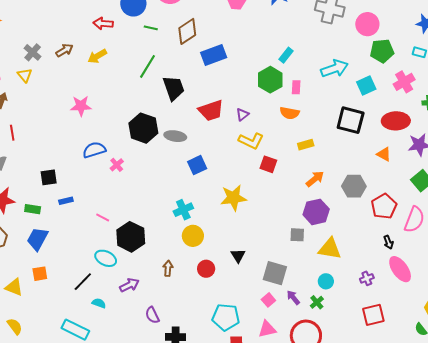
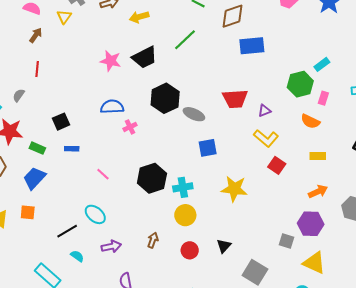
black trapezoid: (174, 88) -> (145, 57), moved, turned 68
black square: (49, 177) -> (61, 122), turned -30
black hexagon: (131, 237) -> (152, 178), moved

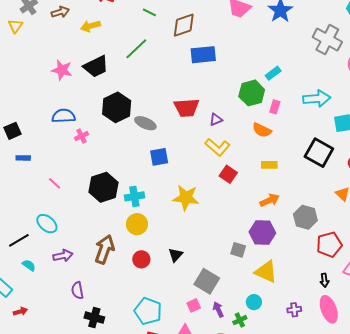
brown arrow: (153, 240) -> (105, 249), size x1.8

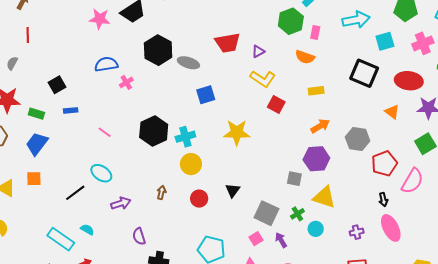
brown arrow: (105, 249) -> (161, 192), size x0.5
cyan semicircle: (29, 265) -> (87, 230), moved
green cross: (240, 320) -> (297, 214), moved

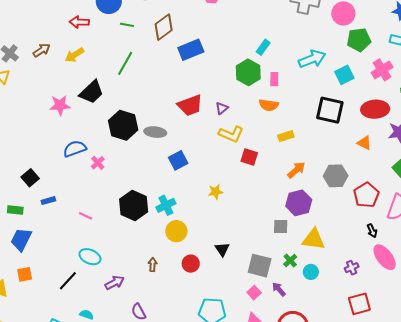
yellow star: (237, 132) -> (216, 192), size x0.6

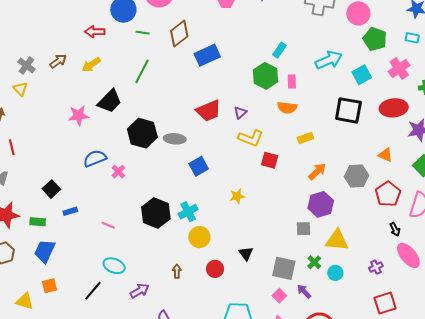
green pentagon: (359, 40) -> (375, 39), turned 30
orange triangle: (364, 143) -> (385, 155), moved

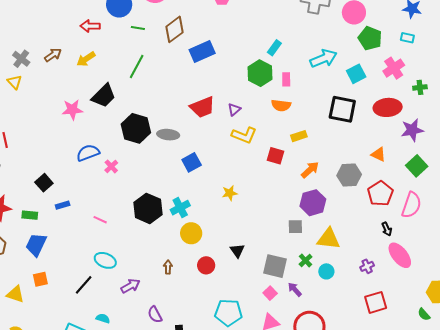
red square: (270, 160) -> (276, 156), moved

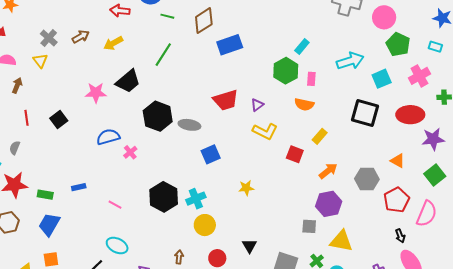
yellow rectangle: (299, 136) -> (320, 136), turned -35
black square: (44, 183) -> (59, 119), moved

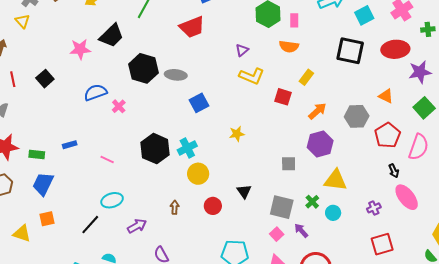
red trapezoid: (226, 100) -> (192, 27), moved
gray square: (309, 226) -> (289, 164), moved
cyan ellipse: (117, 245) -> (112, 200), turned -40

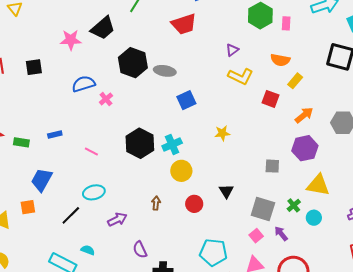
orange semicircle: (289, 46) -> (280, 60), moved
black square: (45, 79) -> (34, 67), turned 30
blue trapezoid: (43, 184) -> (42, 180), moved

